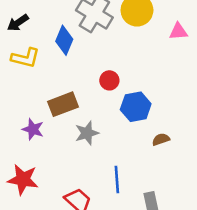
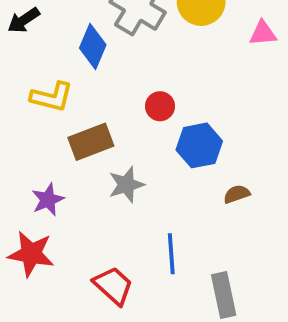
yellow L-shape: (25, 58) -> (52, 97), moved
purple star: (33, 129) -> (48, 200), moved, turned 30

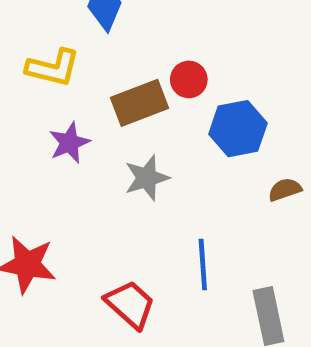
brown rectangle: (91, 142) -> (140, 103), moved
purple star: (48, 200) -> (69, 143), moved

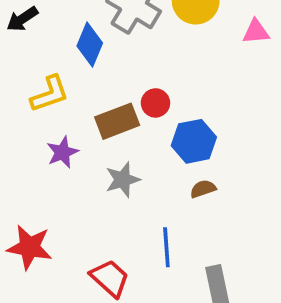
yellow L-shape: (53, 68) -> (50, 94), turned -33
brown semicircle: (285, 190) -> (203, 189), moved

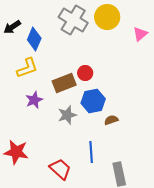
pink triangle: (256, 32) -> (140, 34), turned -35
blue diamond: (90, 45) -> (34, 39), moved
blue hexagon: (194, 141) -> (93, 101), moved

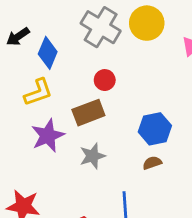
red circle: (85, 73) -> (105, 80), moved
purple star: (34, 100) -> (48, 136), size x1.4
blue hexagon: (93, 101) -> (155, 129), moved

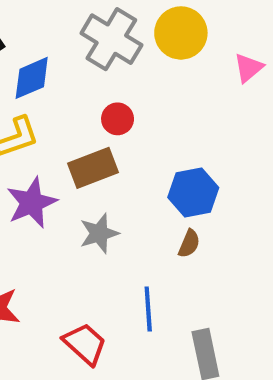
blue diamond: (48, 53) -> (32, 78), turned 44
brown semicircle: (152, 163) -> (189, 244), turned 132

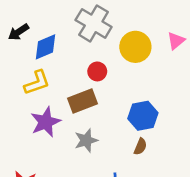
yellow circle: (181, 33) -> (135, 47), moved

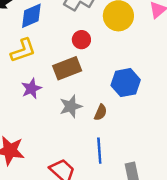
purple star: (46, 122) -> (31, 89), size x0.7
brown semicircle: (140, 147) -> (101, 112), moved

